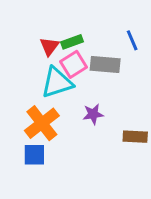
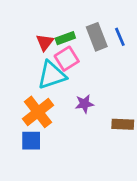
gray rectangle: (105, 64) -> (97, 37), moved, turned 64

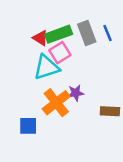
green rectangle: (65, 38) -> (59, 34), size x1.5
red triangle: (45, 42) -> (40, 38), turned -35
orange cross: (38, 112) -> (56, 103), moved

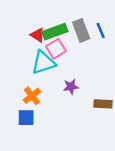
orange cross: (56, 103) -> (32, 96), moved, size x0.7

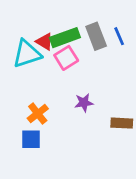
cyan triangle: (43, 63) -> (27, 54), moved

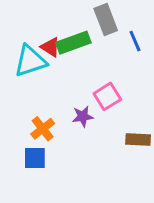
gray rectangle: (96, 36) -> (106, 19), moved
pink square: (66, 58) -> (107, 96), moved
purple star: (84, 103) -> (83, 116), moved

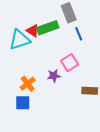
blue line: (135, 41) -> (79, 34), moved

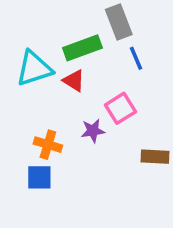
red triangle: (33, 31) -> (74, 81), moved
orange cross: (28, 84) -> (48, 145), turned -35

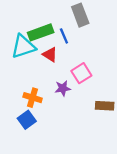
green rectangle: (82, 48) -> (41, 32), moved
blue line: (136, 58) -> (64, 36), moved
blue square: (39, 177) -> (27, 120), turned -36

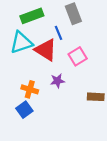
green rectangle: (41, 32) -> (32, 16), moved
red triangle: (50, 55) -> (46, 50), size x1.6
pink square: (81, 73) -> (78, 56), moved

